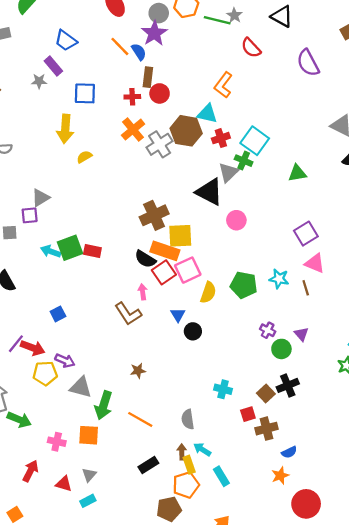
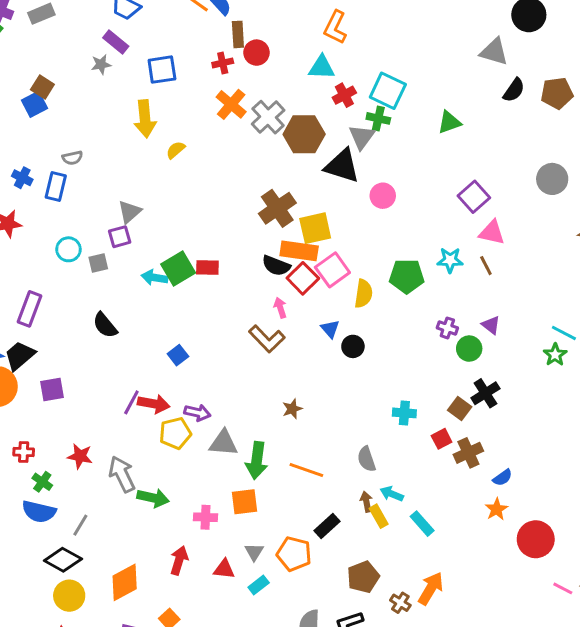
brown hexagon: (186, 131) -> (304, 134), moved
orange pentagon: (186, 485) -> (294, 554), moved, turned -30

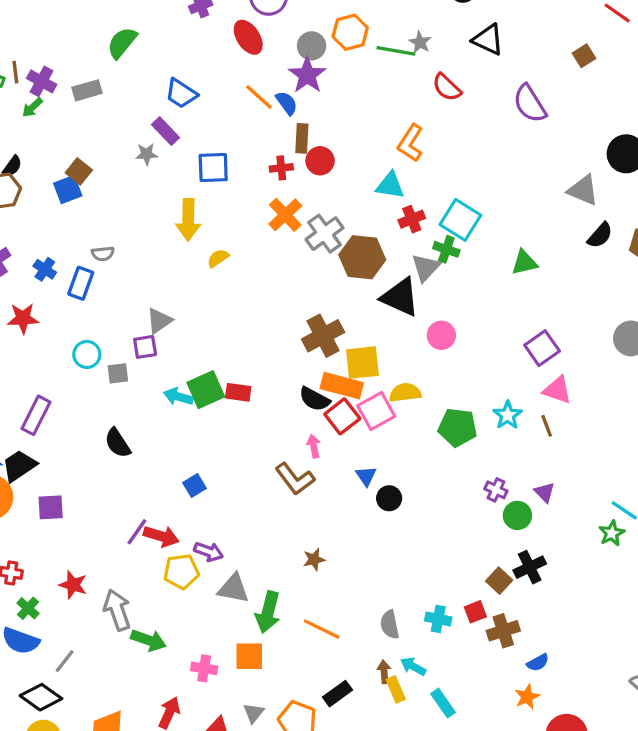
cyan star: (450, 260) -> (508, 415), turned 30
yellow semicircle: (364, 294) -> (405, 393), moved, turned -112
cyan cross: (404, 413) -> (438, 619), moved

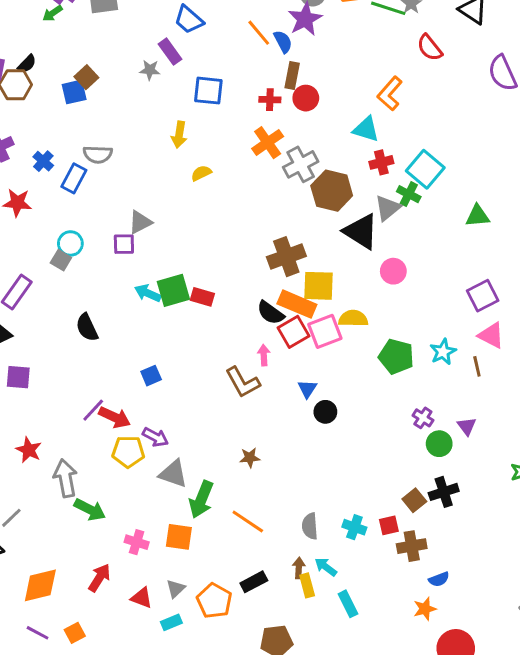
yellow arrow: (188, 220) -> (179, 135), size x0.7
gray semicircle: (103, 254) -> (98, 154), size x1.4
gray square: (118, 373) -> (61, 260), moved, turned 30

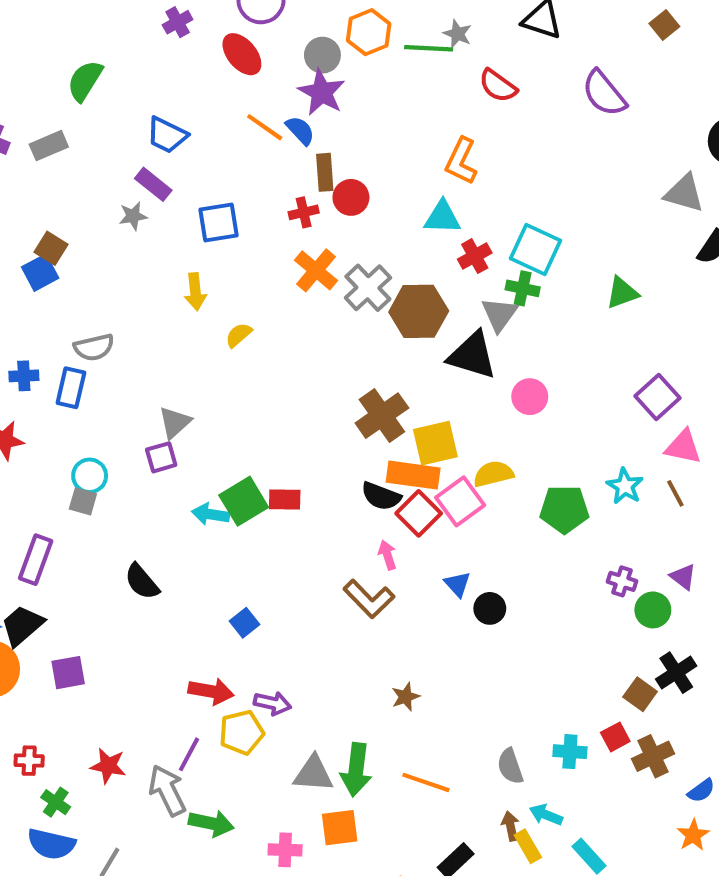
blue cross: (43, 161) -> (24, 376), turned -30
purple line: (93, 410) -> (189, 754), moved
gray triangle: (173, 474) -> (313, 774), moved

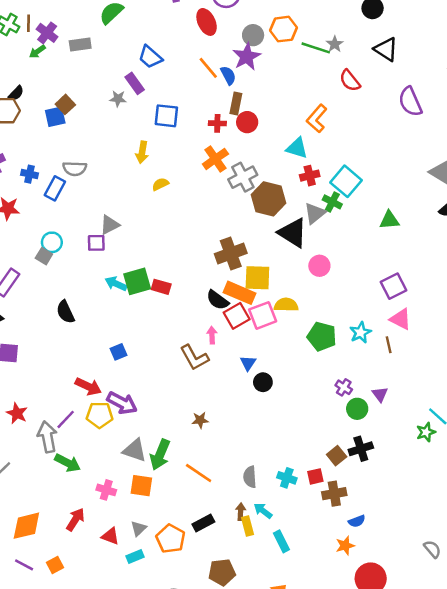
purple arrow: (272, 703) -> (122, 403), size x1.4

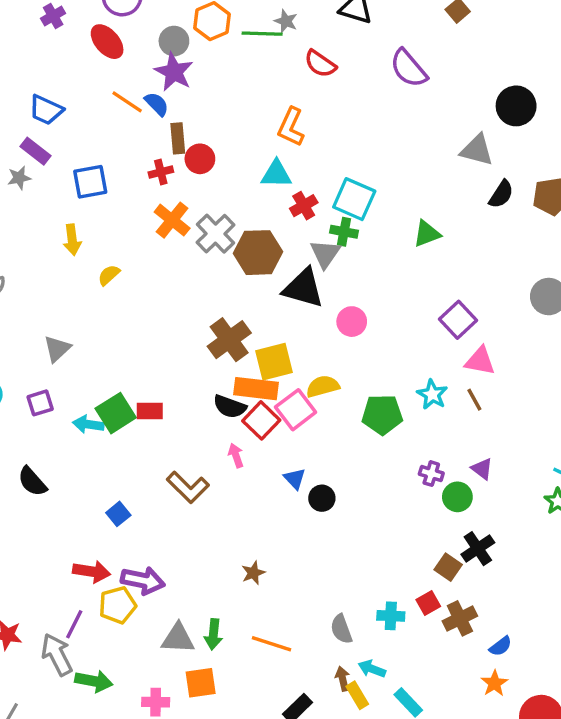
purple square: (96, 243) -> (40, 403), moved
brown L-shape: (194, 358) -> (188, 487), moved
green arrow: (160, 455) -> (213, 634), size x0.7

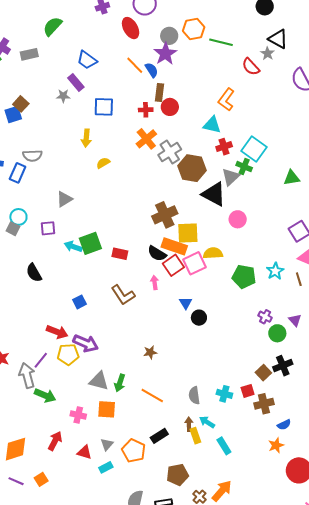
gray star: (286, 21) -> (267, 54), moved
red rectangle: (150, 411) -> (120, 254), moved

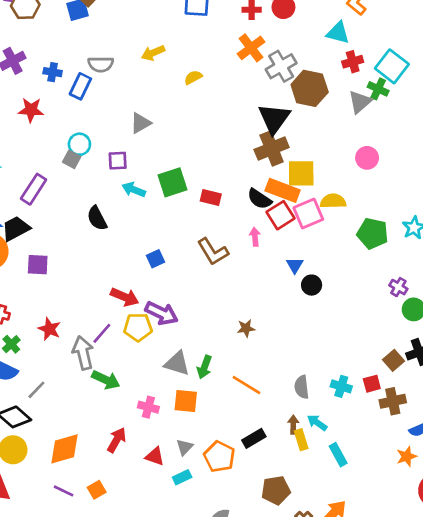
yellow arrow: (86, 138) -> (153, 53), moved, turned 60
black triangle: (214, 194) -> (274, 118), moved, turned 36
cyan arrow: (73, 247) -> (134, 190), moved

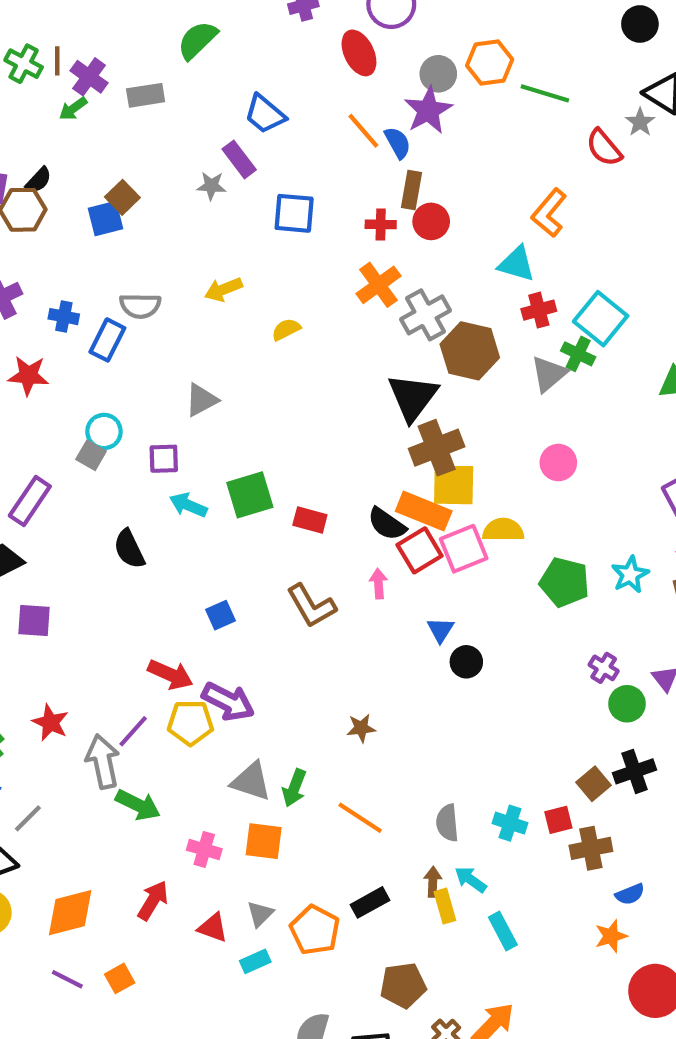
brown cross: (272, 149) -> (437, 448), moved

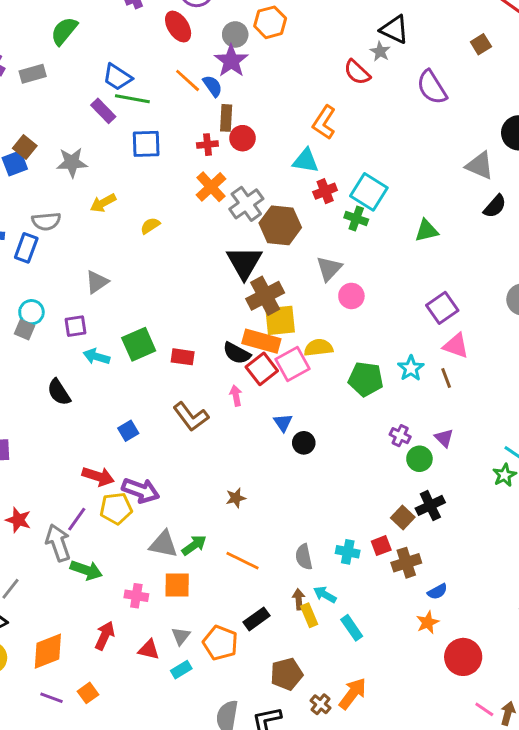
green line: (545, 93) -> (132, 99), moved
gray star: (211, 186) -> (72, 162), moved, size x1.5
gray triangle: (549, 374) -> (329, 269), moved
green arrow: (294, 788) -> (194, 545), turned -140

